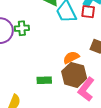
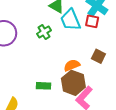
green cross: (22, 28) -> (44, 32), moved, turned -32

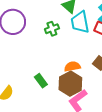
green rectangle: (43, 86) -> (41, 81), turned 40

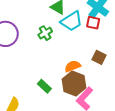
cyan trapezoid: (80, 22) -> (72, 21), turned -100

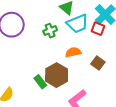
orange semicircle: (73, 66) -> (73, 52), moved
brown hexagon: (74, 84) -> (57, 75), moved

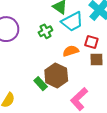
red square: (98, 29) -> (91, 42), moved
brown square: (98, 63) -> (97, 59), turned -32

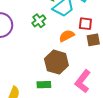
green rectangle: (41, 84) -> (44, 85), moved, turned -40

